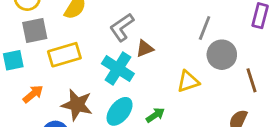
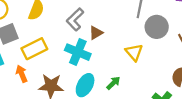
yellow triangle: (188, 81) -> (134, 52), turned -42
orange arrow: (33, 94) -> (22, 74), moved, turned -63

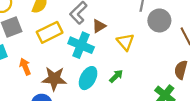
yellow rectangle: (34, 49) -> (50, 32), moved
yellow triangle: (134, 52) -> (125, 42), moved

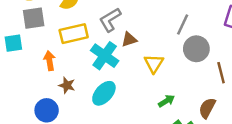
orange arrow: (25, 67) -> (50, 61), moved
green arrow: (116, 76) -> (166, 101), moved
brown star: (54, 79) -> (67, 85), size x0.6

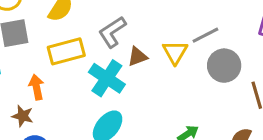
gray line: (183, 25) -> (205, 35), turned 40
yellow triangle: (154, 63) -> (175, 52), moved
brown star: (67, 85) -> (23, 116), moved

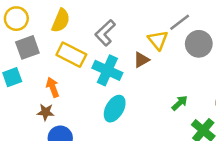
yellow rectangle: (66, 51) -> (71, 55), turned 52
brown triangle: (138, 57) -> (141, 60), moved

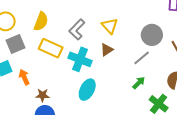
gray line: (180, 22) -> (142, 58), moved
yellow triangle: (158, 40) -> (110, 26), moved
orange arrow: (53, 87) -> (24, 77), moved
brown star: (46, 112) -> (42, 95), moved

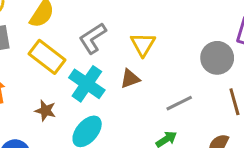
gray circle: (152, 35) -> (217, 58), moved
brown star: (42, 95) -> (45, 111), moved

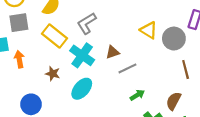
yellow triangle: (143, 44) -> (149, 30), moved, turned -30
gray line: (179, 103) -> (127, 68), moved

